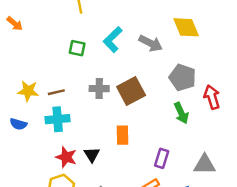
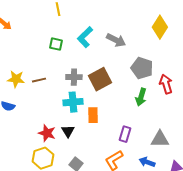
yellow diamond: (186, 27) -> (160, 27), moved, turned 55
green arrow: (181, 113) -> (141, 97), turned 42
cyan cross: (58, 119) -> (73, 102), moved

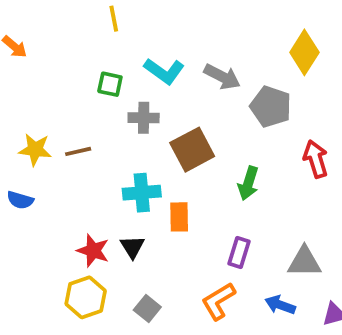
cyan L-shape: (85, 37) -> (164, 71), turned -100
gray pentagon: (142, 68) -> (271, 107), moved
gray cross: (74, 77) -> (144, 118), moved
green arrow: (141, 97) -> (248, 183), moved

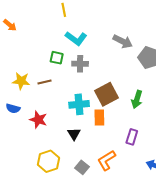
cyan L-shape: (164, 71) -> (76, 38), moved
green square: (110, 84) -> (57, 58), moved
brown square: (192, 150) -> (106, 94), moved
red star: (93, 251) -> (38, 120), moved
orange L-shape: (218, 301) -> (106, 160), moved

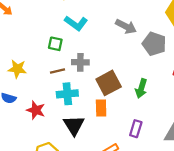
gray cross: (80, 64) -> (80, 62), moved
brown line: (44, 82) -> (58, 71), moved
cyan cross: (79, 104) -> (67, 94), moved
black triangle: (74, 134) -> (74, 125), size x1.5

